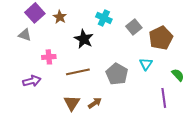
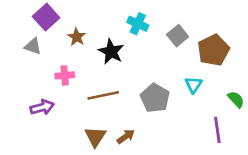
brown star: (60, 17) -> (77, 37), moved

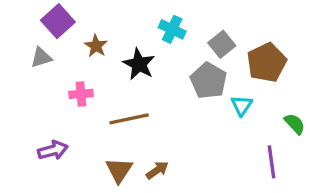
gray triangle: (33, 46) -> (41, 58), turned -36
gray pentagon: (155, 98) -> (209, 81), moved
purple arrow: (42, 107) -> (53, 150), moved

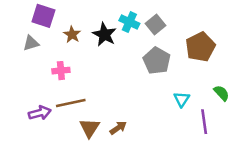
purple square: (58, 21) -> (43, 16), turned -30
gray square: (222, 44) -> (156, 25), moved
black star: (139, 64) -> (104, 34), moved
cyan triangle: (242, 106) -> (182, 99), moved
brown line: (129, 119) -> (71, 103), moved

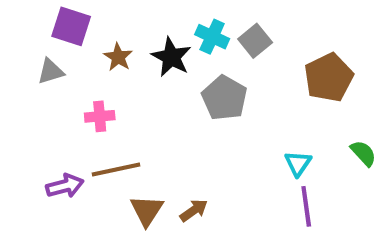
gray pentagon: (157, 61) -> (224, 98), moved
purple line: (204, 122) -> (306, 206), moved

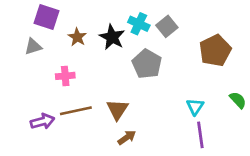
brown triangle: (147, 210) -> (117, 109), moved

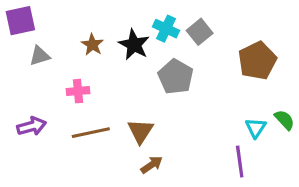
purple square: (46, 17) -> (20, 21), moved, turned -30
cyan triangle: (195, 107) -> (256, 128), moved
purple arrow: (42, 121) -> (32, 126), moved

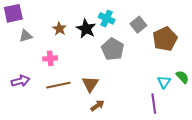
gray square: (200, 32) -> (138, 25), moved

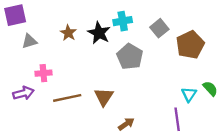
cyan cross: (107, 18) -> (123, 21), turned -35
pink cross: (50, 58) -> (43, 73), moved
brown arrow: (97, 106) -> (126, 124), moved

